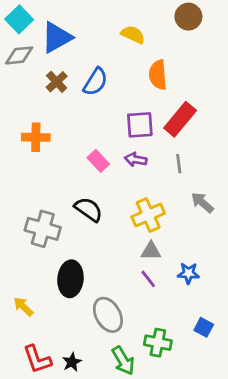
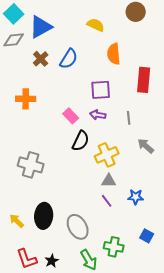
red rectangle: (180, 119) -> (144, 80), moved, turned -35
black semicircle: (89, 209) -> (81, 141), moved, turned 80
black ellipse: (70, 279) -> (44, 216), moved

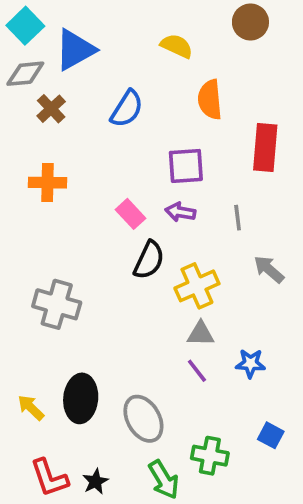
brown cross: (41, 59) -> (51, 109), moved

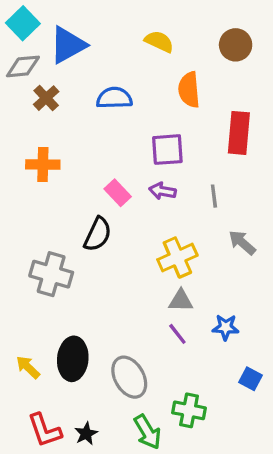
brown circle: (250, 22) -> (236, 45), moved
blue semicircle: (127, 109) -> (114, 98), turned -124
black semicircle: (149, 260) -> (98, 234), moved
blue square: (271, 435) -> (251, 379), moved

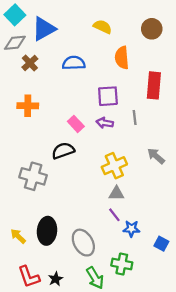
gray line: (214, 196) -> (135, 118), moved
black semicircle: (98, 234) -> (63, 151), turned -135
blue star: (226, 327) -> (131, 229), moved

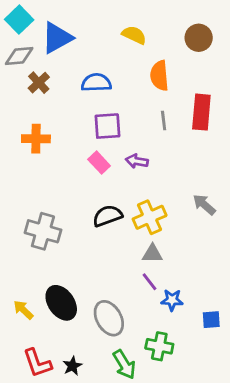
purple square: (108, 96) -> (107, 126), moved
gray line: (135, 118) -> (164, 120), moved
black semicircle: (63, 151) -> (107, 216), moved
black ellipse: (47, 231) -> (61, 303), turned -40
blue square: (161, 244) -> (211, 320), turned -32

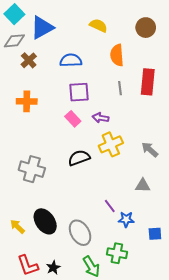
yellow cross: (150, 217) -> (111, 144), moved
gray triangle: (152, 254) -> (143, 186), moved

